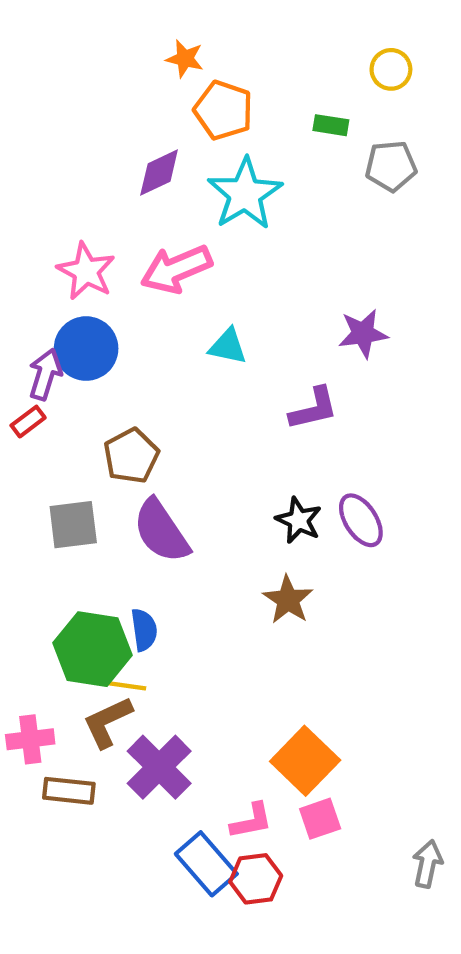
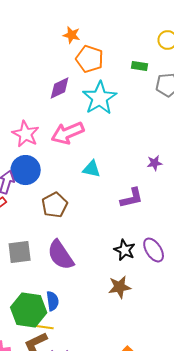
purple star: (363, 333) -> (155, 163), size x0.7
brown pentagon: (131, 456) -> (55, 205), moved
brown star: (288, 600) -> (120, 287), turned 30

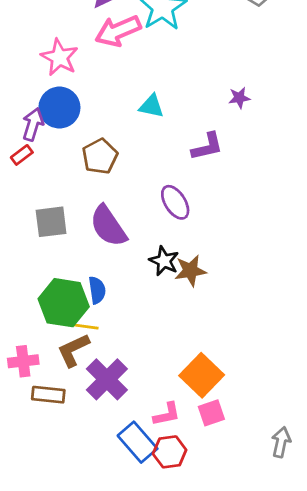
pink arrow: (68, 133) -> (118, 31), moved
black star: (125, 250) -> (164, 261), moved
purple ellipse: (154, 250) -> (175, 202), moved

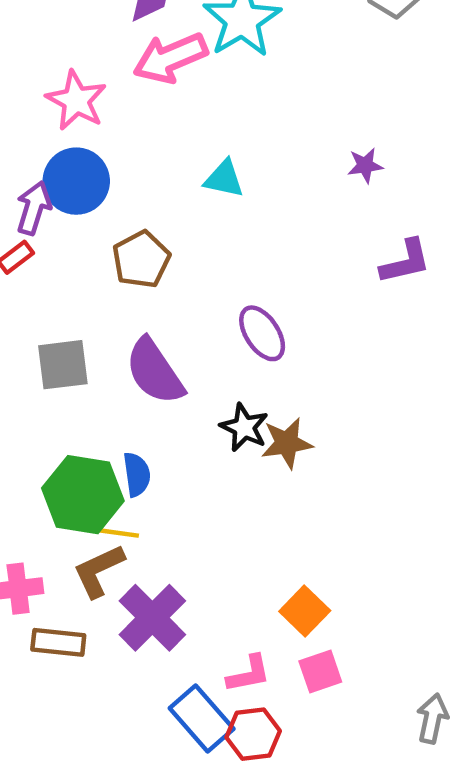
purple L-shape: (207, 147) -> (405, 262), moved
orange square: (202, 375) -> (305, 611), size x0.7

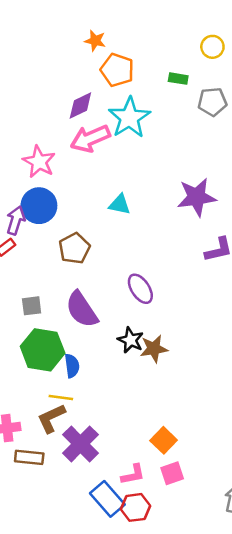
purple star: (365, 165) -> (197, 197), size x2.0
gray square: (63, 365) -> (32, 306), size x0.7
green hexagon: (83, 495) -> (43, 350), moved

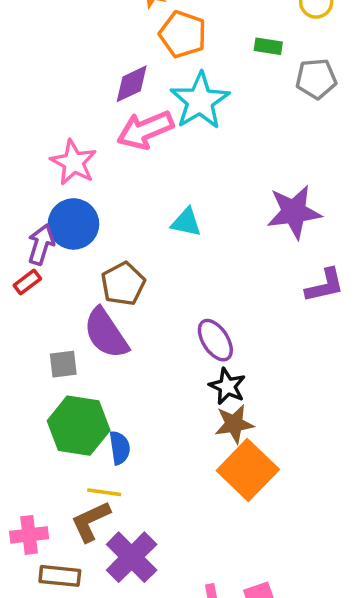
purple semicircle: (82, 310) -> (106, 333), moved
black star: (131, 340) -> (227, 386), moved
orange square: (164, 440) -> (248, 470), moved, size x1.6

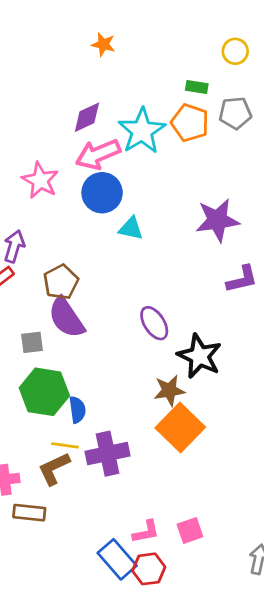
orange pentagon: (183, 34) -> (190, 123), moved
blue circle: (73, 224) -> (102, 193), moved
brown pentagon: (123, 284) -> (61, 282), moved
black star: (227, 386) -> (200, 356), moved, size x1.5
purple cross: (132, 557) -> (108, 454), moved, turned 33

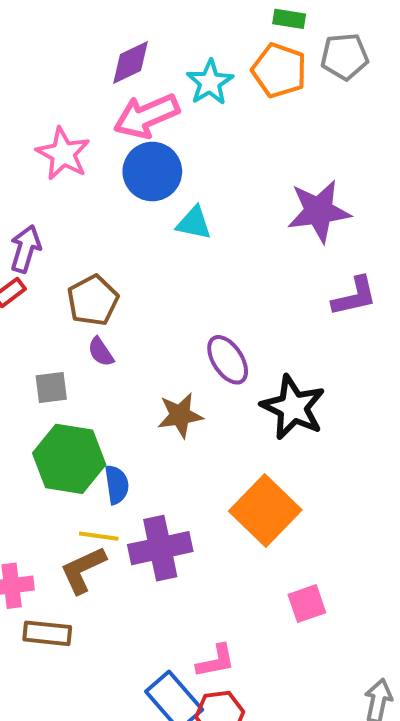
cyan star: (142, 131) -> (210, 82), size x0.7
purple semicircle: (66, 318) -> (101, 352), size x0.5
brown star: (169, 390) -> (180, 415), moved
pink square: (190, 530) -> (307, 604), moved

